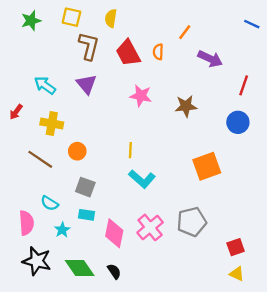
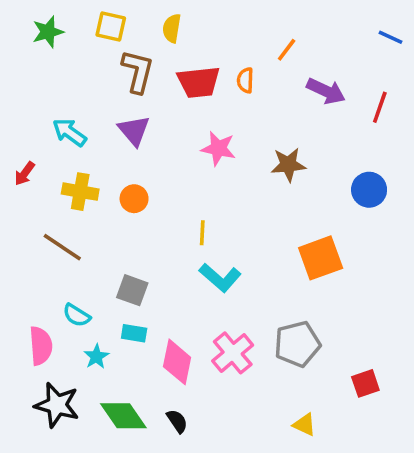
red trapezoid: (128, 53) -> (199, 82), turned -68
red line: (244, 85) -> (380, 107), moved
orange circle: (77, 151) -> (134, 199), moved
yellow triangle: (237, 274) -> (304, 425), moved

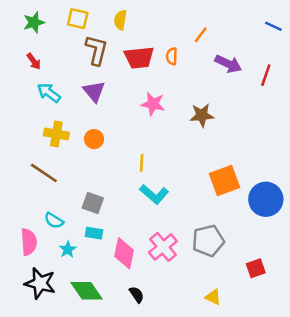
red arrow: (25, 174) -> (34, 61), moved, turned -72
blue circle: (369, 190) -> (266, 199), moved, size x1.4
black semicircle: (177, 421) -> (137, 295), moved

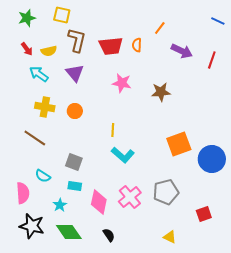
yellow semicircle: (120, 20) -> (49, 51), moved, turned -112
cyan star: (68, 249) -> (60, 205), moved

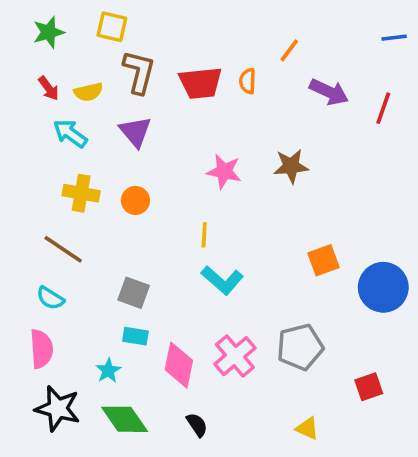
blue line: (218, 21) -> (394, 38), turned -32
pink star: (122, 83) -> (224, 172), moved
orange square: (179, 144) -> (324, 260), size x0.7
cyan semicircle: (43, 176) -> (50, 298), moved

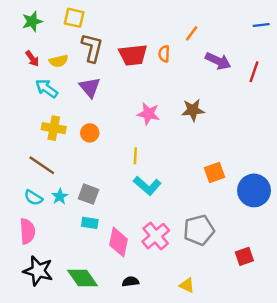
cyan star: (108, 371) -> (60, 196), moved
black semicircle: (197, 425) -> (131, 282), turned -63
yellow triangle: (307, 428) -> (187, 285), moved

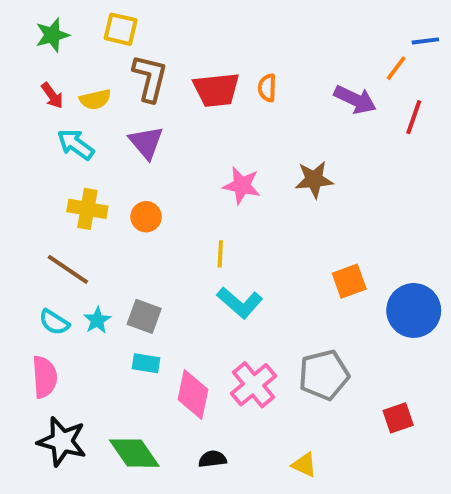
orange line: (192, 33) -> (396, 68), moved

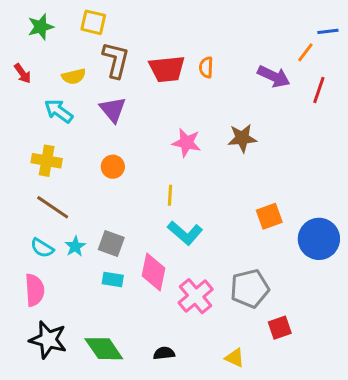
red arrow: (52, 96) -> (23, 73), moved
yellow cross: (87, 209) -> (47, 161), moved
pink diamond: (193, 394) -> (153, 272), moved
red square: (398, 418) -> (280, 328), moved

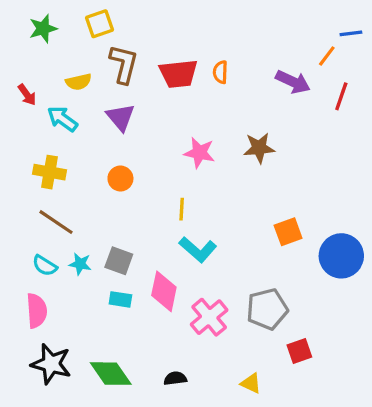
yellow square: (93, 22) -> (99, 24), turned -32
red arrow: (23, 73) -> (27, 95), moved
cyan star: (75, 246) -> (80, 264), turned -30

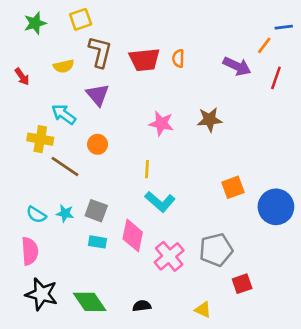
cyan arrow: (62, 119) -> (64, 114), moved
brown line: (56, 222) -> (65, 166), moved

